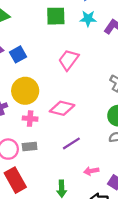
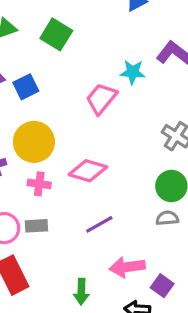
green square: (56, 16) -> (56, 34), moved, turned 30
cyan star: (88, 19) -> (133, 72), moved
pink arrow: (91, 171) -> (127, 267), size x1.5

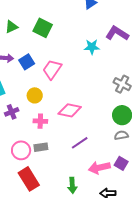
pink trapezoid: (101, 99) -> (52, 69), moved
yellow circle: (34, 142) -> (35, 95), size x0.6
purple square: (162, 286) -> (121, 163), moved

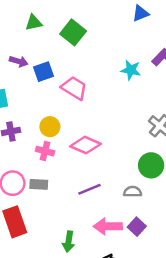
pink trapezoid: (52, 69) -> (74, 88), turned 75
yellow circle: (35, 95) -> (50, 127), moved
gray semicircle: (121, 135) -> (133, 192), moved

